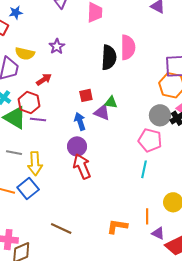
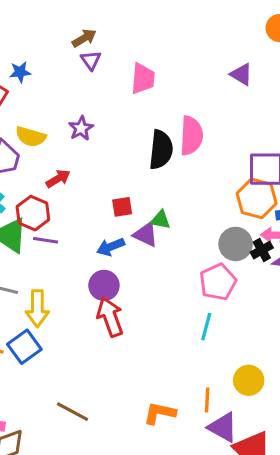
blue arrow: (80, 121) -> (111, 247), turned -96
pink pentagon: (150, 140) -> (218, 282), turned 30
purple triangle: (158, 233) -> (223, 427), size x1.5

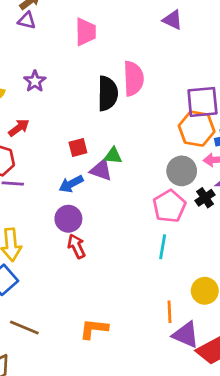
purple triangle: (91, 60) -> (27, 20), moved, turned -36
black cross: (262, 250) -> (205, 198), moved
red arrow: (110, 317) -> (76, 246), size x0.7
brown line: (72, 412) -> (24, 328), moved
orange L-shape: (160, 413) -> (94, 329), moved

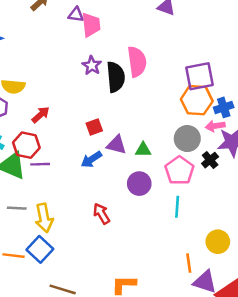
purple triangle: (27, 20) -> (76, 15), moved
purple star: (35, 81) -> (92, 65), moved
green triangle: (113, 156) -> (143, 150), moved
purple circle: (68, 219) -> (139, 184), moved

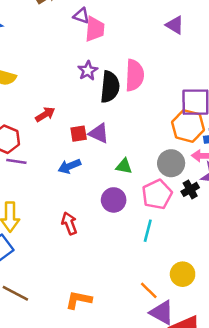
red arrow: (41, 115) -> (45, 114), moved
purple triangle: (116, 145) -> (99, 133), moved
orange line: (189, 263) -> (149, 290), turned -48

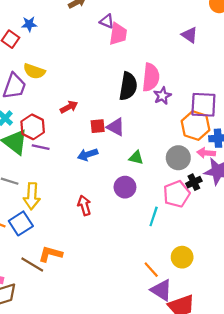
purple star: (88, 71) -> (162, 96), moved
pink pentagon: (157, 194) -> (177, 194), moved
orange L-shape: (79, 300) -> (50, 254), moved

